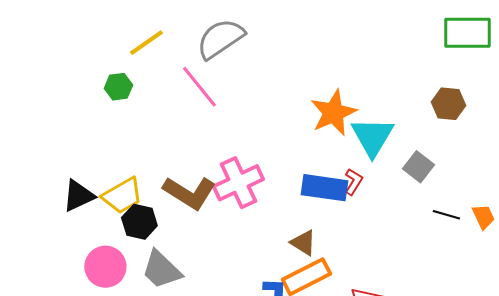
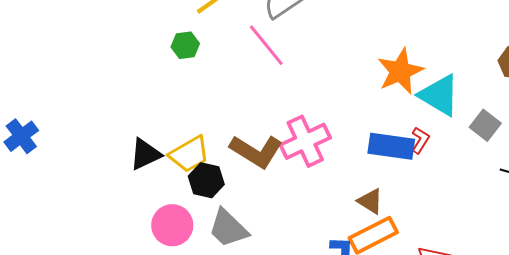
cyan triangle: (372, 137) -> (439, 95), turned -30

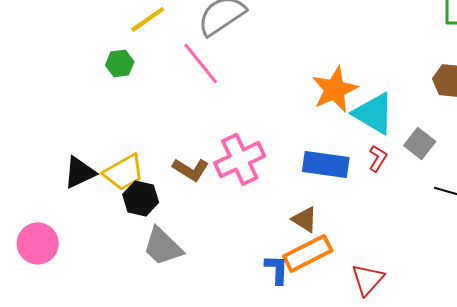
red L-shape: (420, 140) -> (378, 158), moved
brown L-shape: (256, 151) -> (191, 169), size x0.7
pink circle: (172, 225) -> (38, 243), moved

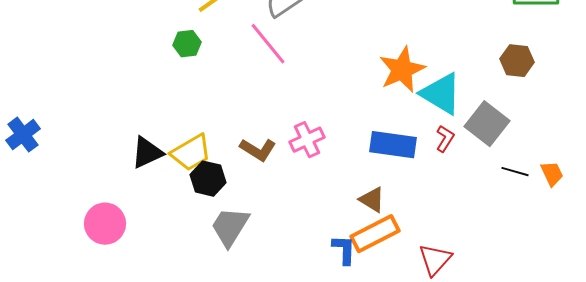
gray square: (420, 143) -> (487, 124), size x1.4
pink cross: (240, 159) -> (307, 140), size x0.7
gray trapezoid: (163, 246) -> (230, 227), turned 78

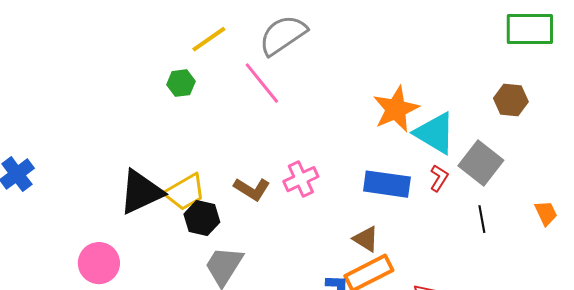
black triangle: (147, 153) -> (141, 192), size x1.4
black line: (515, 172) -> (482, 219), moved, turned 64

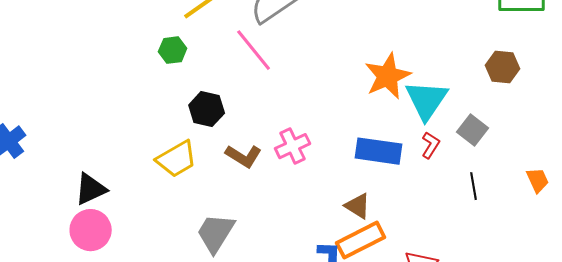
cyan triangle: (435, 133) -> (427, 100), turned 33
gray square: (481, 163) -> (473, 130), size x0.7
black triangle: (141, 192) -> (91, 189), moved, size x0.7
black hexagon: (202, 218) -> (207, 109), moved

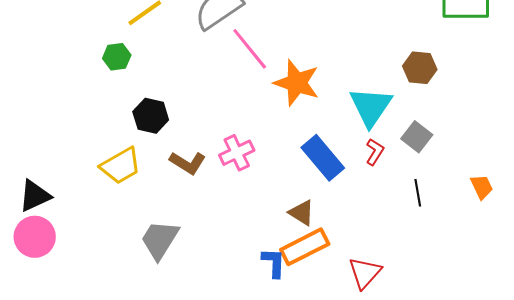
pink line: (254, 50) -> (250, 49), moved
brown hexagon: (503, 67) -> (420, 68), moved
orange star: (388, 76) -> (297, 83), moved, turned -30
blue rectangle: (379, 151) -> (323, 158), turned 42

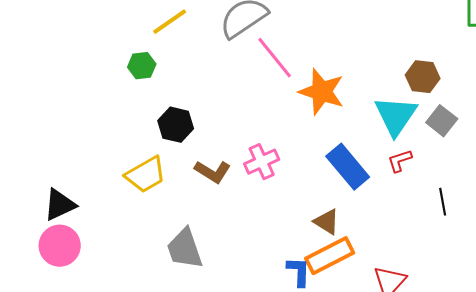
brown hexagon: (420, 68) -> (423, 77), moved
gray square: (417, 137) -> (442, 121), moved
red L-shape: (375, 152) -> (400, 161), turned -140
gray trapezoid: (160, 240) -> (185, 249), turned -51

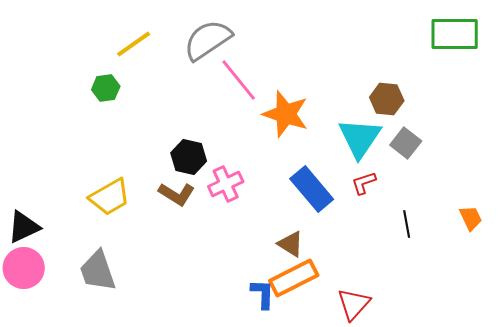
black hexagon: (176, 125) -> (189, 157), moved
gray trapezoid: (185, 249) -> (98, 271), moved

